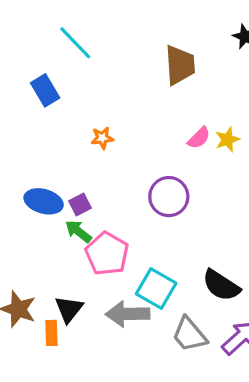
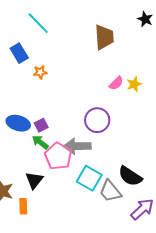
orange star: (102, 138) -> (40, 72), moved
black triangle: (69, 309) -> (34, 180), moved
gray arrow: (128, 314) -> (77, 146), moved
gray trapezoid: (189, 335) -> (110, 191), moved

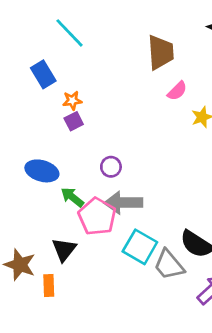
pink semicircle: (116, 83) -> (177, 91), moved
purple circle: (97, 120) -> (111, 167), moved, size x0.6
purple square: (41, 125) -> (74, 121), moved

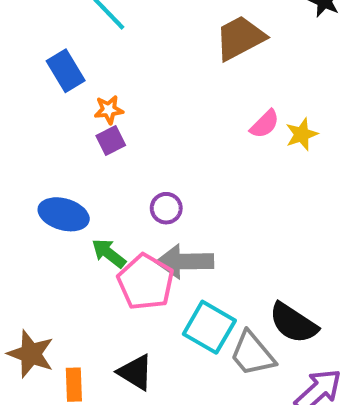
brown trapezoid: (161, 52) -> (240, 38), turned -114
pink semicircle: (177, 91) -> (265, 124), moved
black triangle: (64, 250) -> (135, 372), moved, turned -36

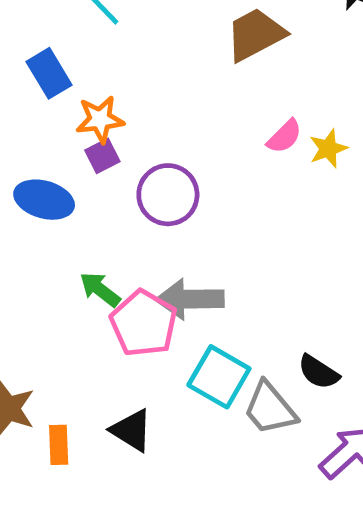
orange star: (109, 110) -> (100, 119), size x1.4
purple circle: (166, 208) -> (168, 195), moved, size x1.6
blue ellipse: (64, 214) -> (44, 200), moved
black semicircle: (293, 323) -> (318, 372), size x0.7

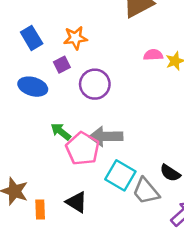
blue rectangle: (49, 73) -> (32, 38), moved
orange star: (100, 119) -> (75, 38), moved
pink semicircle: (284, 136) -> (153, 55), turned -138

